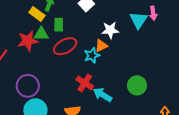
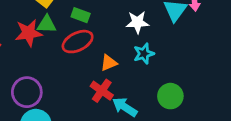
green rectangle: (59, 25) -> (81, 15), moved, turned -72
orange triangle: (101, 46) -> (109, 63), moved
cyan star: (92, 55) -> (144, 54), moved

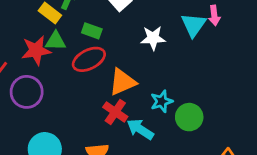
cyan star: (144, 54) -> (162, 101), moved
orange triangle: (109, 63) -> (122, 82), size x1.5
purple circle: (27, 92) -> (27, 92), moved

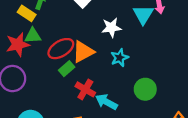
green rectangle: (92, 31) -> (67, 69), moved, turned -56
orange triangle: (122, 82) -> (83, 52), moved
cyan star: (162, 101) -> (120, 58), moved

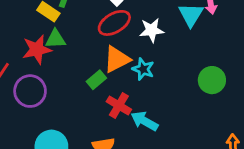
red ellipse: (61, 49) -> (114, 23), moved
cyan star: (120, 58) -> (143, 69), moved, turned -30
green circle: (145, 89) -> (212, 80), moved

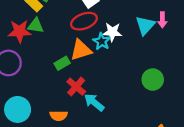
cyan star: (143, 69) -> (102, 41), moved

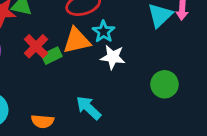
white star: (112, 32) -> (113, 57), moved
red cross: (76, 87) -> (36, 46), moved

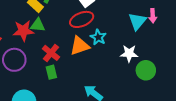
green rectangle: (52, 56) -> (51, 72), moved, turned -72
white star: (113, 57) -> (129, 53), moved

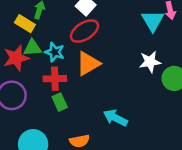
cyan star: (98, 37) -> (55, 52), moved
red cross: (51, 53) -> (55, 79), turned -30

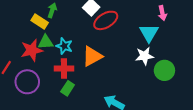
cyan triangle: (153, 21) -> (149, 33), moved
red ellipse: (84, 31) -> (106, 20), moved
green rectangle: (60, 102) -> (68, 88), turned 56

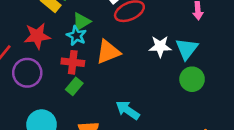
cyan triangle: (149, 33) -> (187, 49), moved
green triangle: (46, 42) -> (81, 22), moved, turned -35
white star: (144, 56) -> (160, 46), moved

